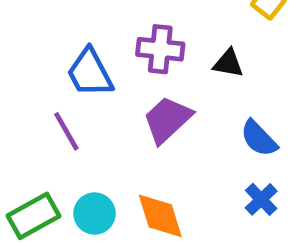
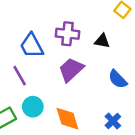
blue cross: (261, 199) -> (113, 121), moved
cyan circle: (95, 214) -> (33, 107), moved

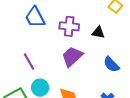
blue trapezoid: (32, 46) -> (35, 17), moved

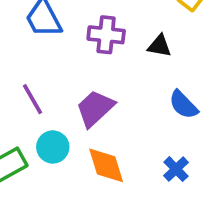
purple trapezoid: (72, 56) -> (95, 108), moved

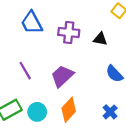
cyan circle: (53, 147) -> (37, 112), moved
orange diamond: (106, 165) -> (69, 110), turned 60

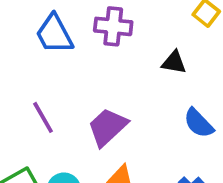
purple cross: (69, 32) -> (113, 26), moved

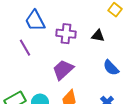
purple cross: (113, 26) -> (66, 34), moved
purple line: (43, 117) -> (25, 48), moved

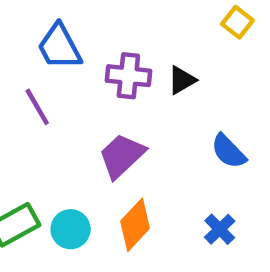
black triangle: (98, 36) -> (182, 80), moved, turned -40

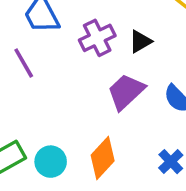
purple cross: (128, 76) -> (97, 38), turned -32
purple trapezoid: (122, 156) -> (126, 92), moved

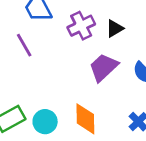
orange diamond: (103, 158) -> (85, 119), turned -44

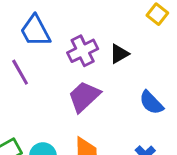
purple trapezoid: (103, 67) -> (84, 97), moved

